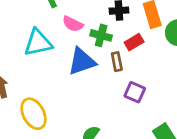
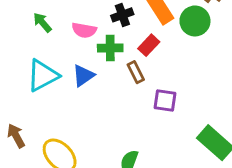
pink semicircle: (73, 24) -> (84, 30), moved
blue triangle: (82, 61) -> (83, 76), moved, size x0.7

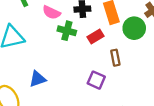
brown rectangle: (136, 72) -> (115, 58), moved
blue triangle: (83, 76) -> (38, 79), moved

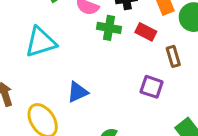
red rectangle: (96, 37) -> (146, 32), turned 63

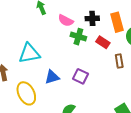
cyan triangle: (41, 42) -> (29, 53), moved
purple square: (152, 87) -> (80, 76), moved

